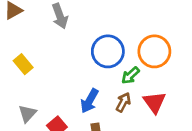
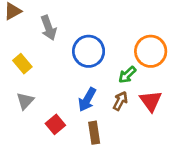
gray arrow: (60, 16) -> (49, 28), moved
blue circle: (108, 51) -> (89, 51), moved
gray triangle: (27, 114) -> (25, 101), moved

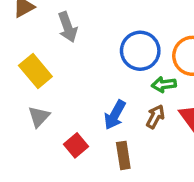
blue circle: (89, 51) -> (140, 51), moved
yellow rectangle: (22, 64) -> (35, 71), size x1.4
green arrow: (127, 75) -> (164, 85), turned 36

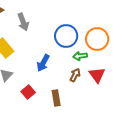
blue arrow: (115, 115) -> (43, 63), moved

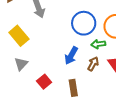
blue arrow: (43, 63) -> (71, 56), moved

